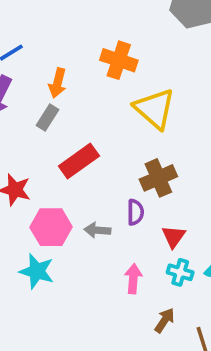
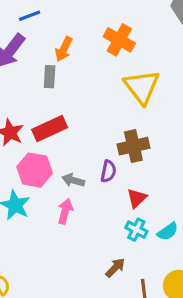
gray rectangle: (47, 117) -> (50, 77), turned -40
red rectangle: (79, 161) -> (50, 129), moved
pink arrow: (133, 279) -> (65, 211), moved

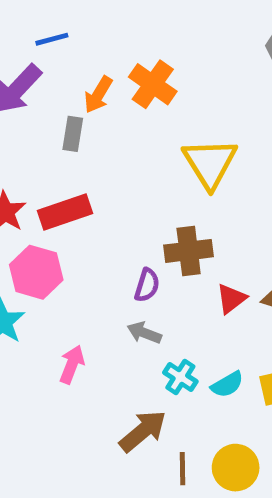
orange cross: (119, 40) -> (153, 84), moved
gray arrow: (73, 180) -> (144, 333), moved
red triangle: (137, 198) -> (231, 299), moved
pink arrow: (65, 211) -> (72, 364), moved
brown arrow: (115, 268) -> (143, 431), size x1.5

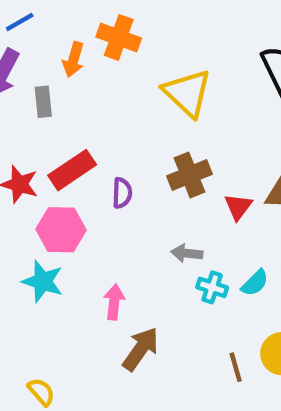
gray rectangle: (73, 134) -> (43, 102), moved
purple semicircle: (147, 285) -> (122, 193), moved
gray arrow: (144, 333) -> (187, 253), moved
brown arrow: (143, 431) -> (141, 349), moved

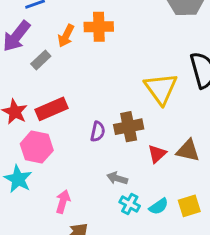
orange cross: (119, 37) -> (99, 27), turned -32
yellow triangle: (187, 93) -> (161, 89), moved
gray rectangle: (43, 102) -> (41, 60), turned 42
purple semicircle: (122, 193) -> (98, 132), moved

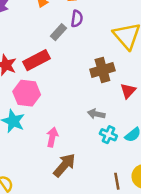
gray rectangle: (41, 60) -> (59, 32), moved
purple semicircle: (98, 132) -> (77, 19), moved

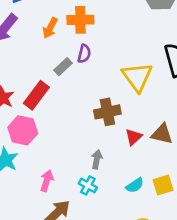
red rectangle: (37, 60) -> (36, 95), turned -30
gray arrow: (96, 114) -> (97, 159), turned 84
cyan cross: (108, 135) -> (88, 185), moved

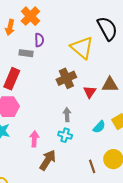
orange cross: (80, 20) -> (30, 16), turned -30
gray rectangle: (63, 67) -> (26, 53), turned 64

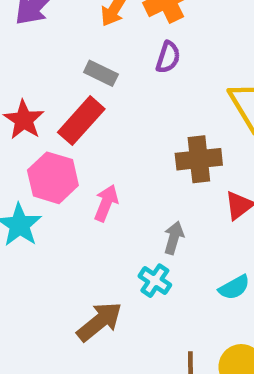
gray rectangle: (26, 53) -> (101, 73), moved
pink arrow: (34, 139) -> (106, 203), moved

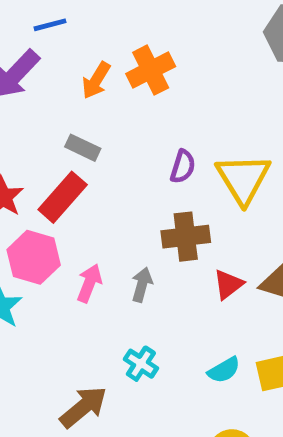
purple semicircle: (168, 57) -> (183, 167), moved
gray arrow: (174, 238) -> (142, 285), moved

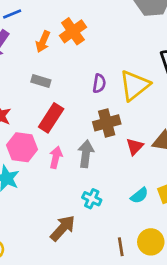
yellow triangle: (243, 179) -> (134, 85), turned 32
red rectangle: (63, 197) -> (51, 118), moved
gray arrow: (142, 285) -> (86, 154), size x1.4

